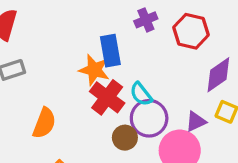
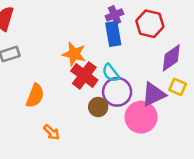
blue rectangle: (110, 51) -> (113, 34), moved
purple triangle: (196, 121) -> (154, 94), size x1.5

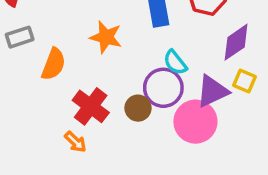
cyan semicircle: (111, 73) -> (175, 62), moved
red cross: (84, 75) -> (91, 106), moved
orange semicircle: (35, 96) -> (53, 64), moved

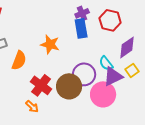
cyan semicircle: (175, 62) -> (106, 63), moved
yellow square: (244, 81) -> (132, 70), turned 32
brown circle: (138, 108) -> (69, 86), size x1.6

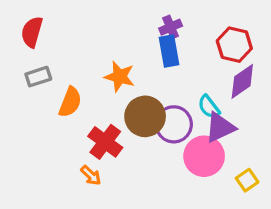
red hexagon: (110, 20) -> (234, 45), moved
yellow square: (132, 70) -> (247, 180), moved
brown circle: (69, 86) -> (145, 116), moved

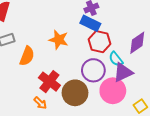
red hexagon: (234, 45) -> (100, 42), moved
blue rectangle: (169, 51) -> (90, 23), turned -54
brown circle: (145, 116) -> (75, 93), moved

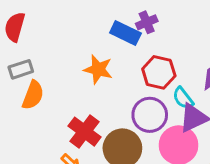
blue rectangle: (90, 23) -> (125, 33), moved
orange semicircle: (27, 56) -> (33, 95), moved

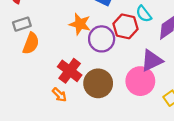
cyan semicircle: (183, 98) -> (144, 14), moved
purple circle: (150, 115) -> (102, 39), moved

